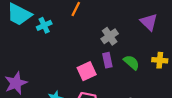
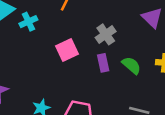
pink square: (87, 71) -> (67, 50), moved

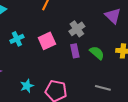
cyan cross: (28, 22) -> (17, 39), moved

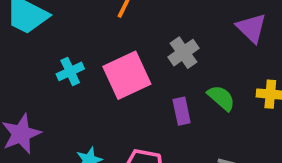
pink square: (47, 41) -> (127, 75), size x1.4
purple rectangle: (75, 51) -> (182, 111), moved

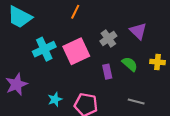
purple triangle: (251, 28) -> (138, 31), moved
cyan cross: (70, 71) -> (44, 49), size x1.5

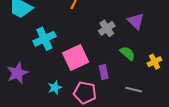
pink square: (76, 51) -> (76, 57), moved
yellow cross: (158, 62) -> (155, 62), moved, turned -32
purple rectangle: (107, 72) -> (104, 72), moved

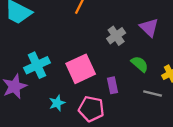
cyan cross: (44, 39) -> (37, 65), moved
gray line: (134, 90) -> (153, 94), moved

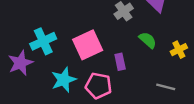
gray line: (153, 94) -> (166, 87), moved
cyan star: (57, 103) -> (64, 80), size x1.5

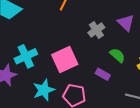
purple rectangle: (120, 62) -> (103, 74), moved, turned -48

